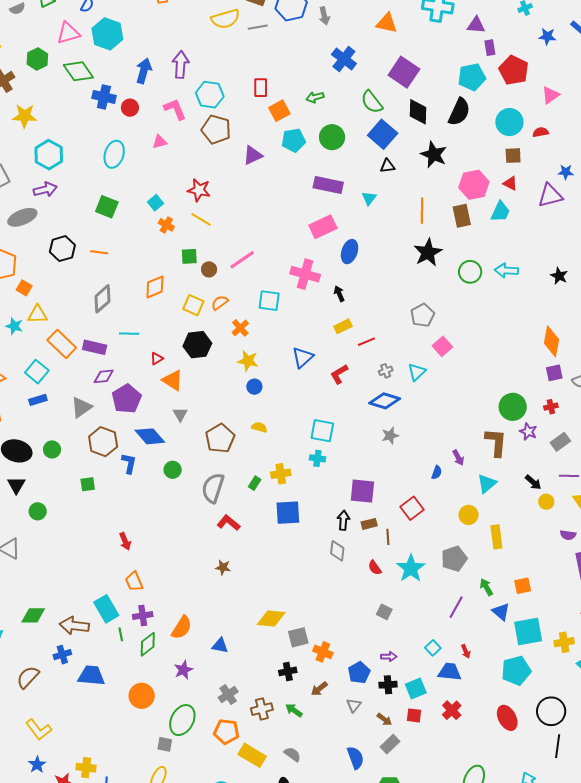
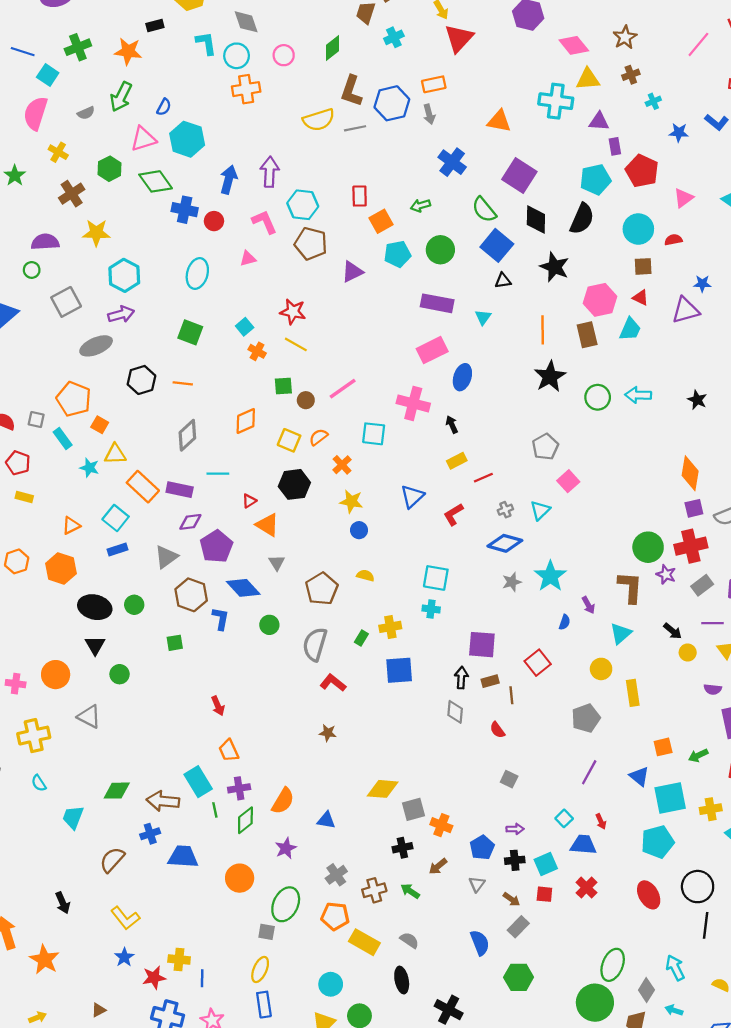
red cross: (551, 407) -> (691, 546), size x2.0
cyan star: (411, 568) -> (550, 576), moved
green arrow: (486, 587) -> (698, 755), moved, turned -84

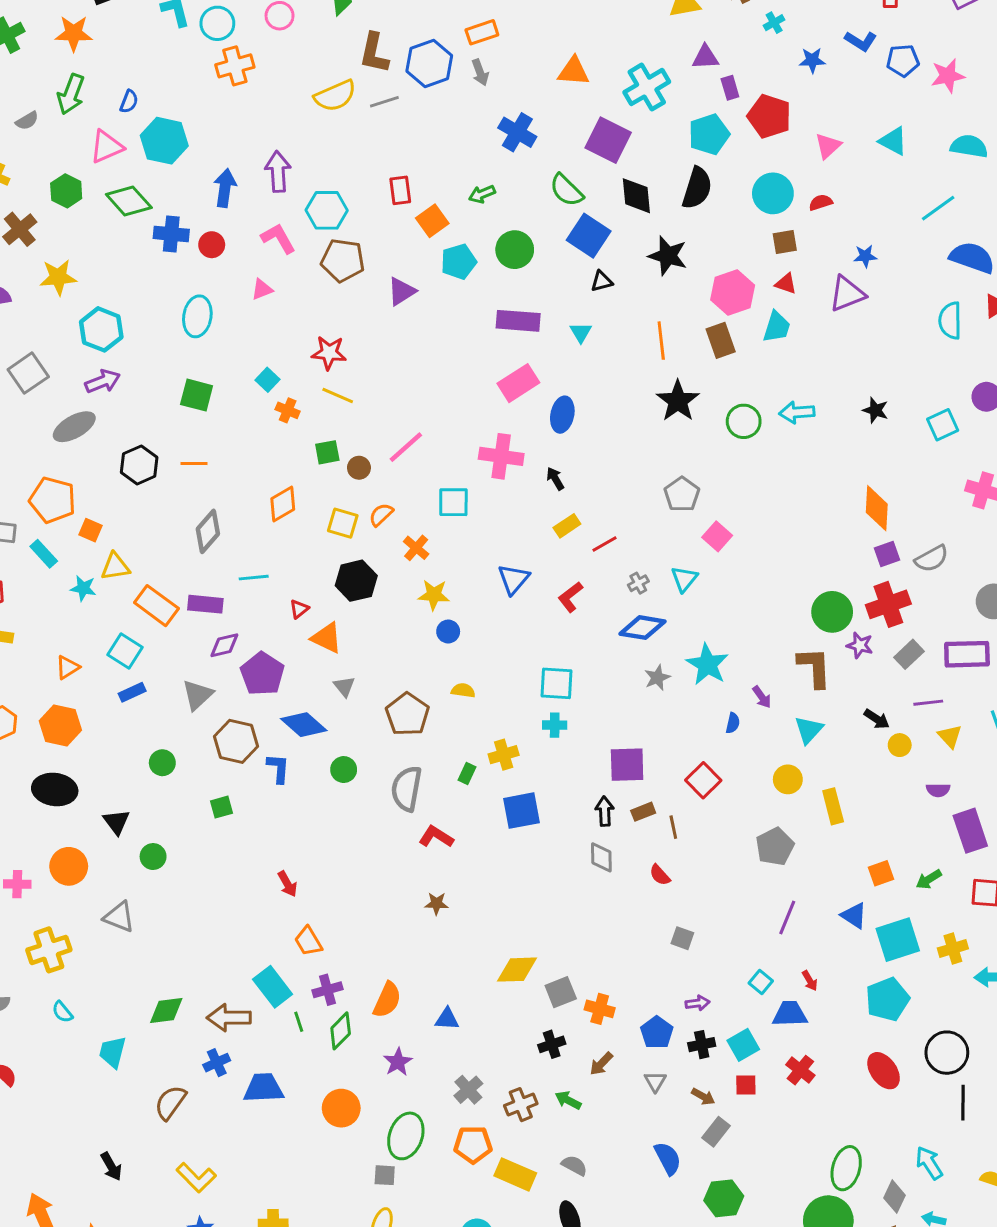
cyan cross: (556, 101) -> (647, 87), moved, turned -32
black ellipse: (95, 607) -> (55, 789), moved

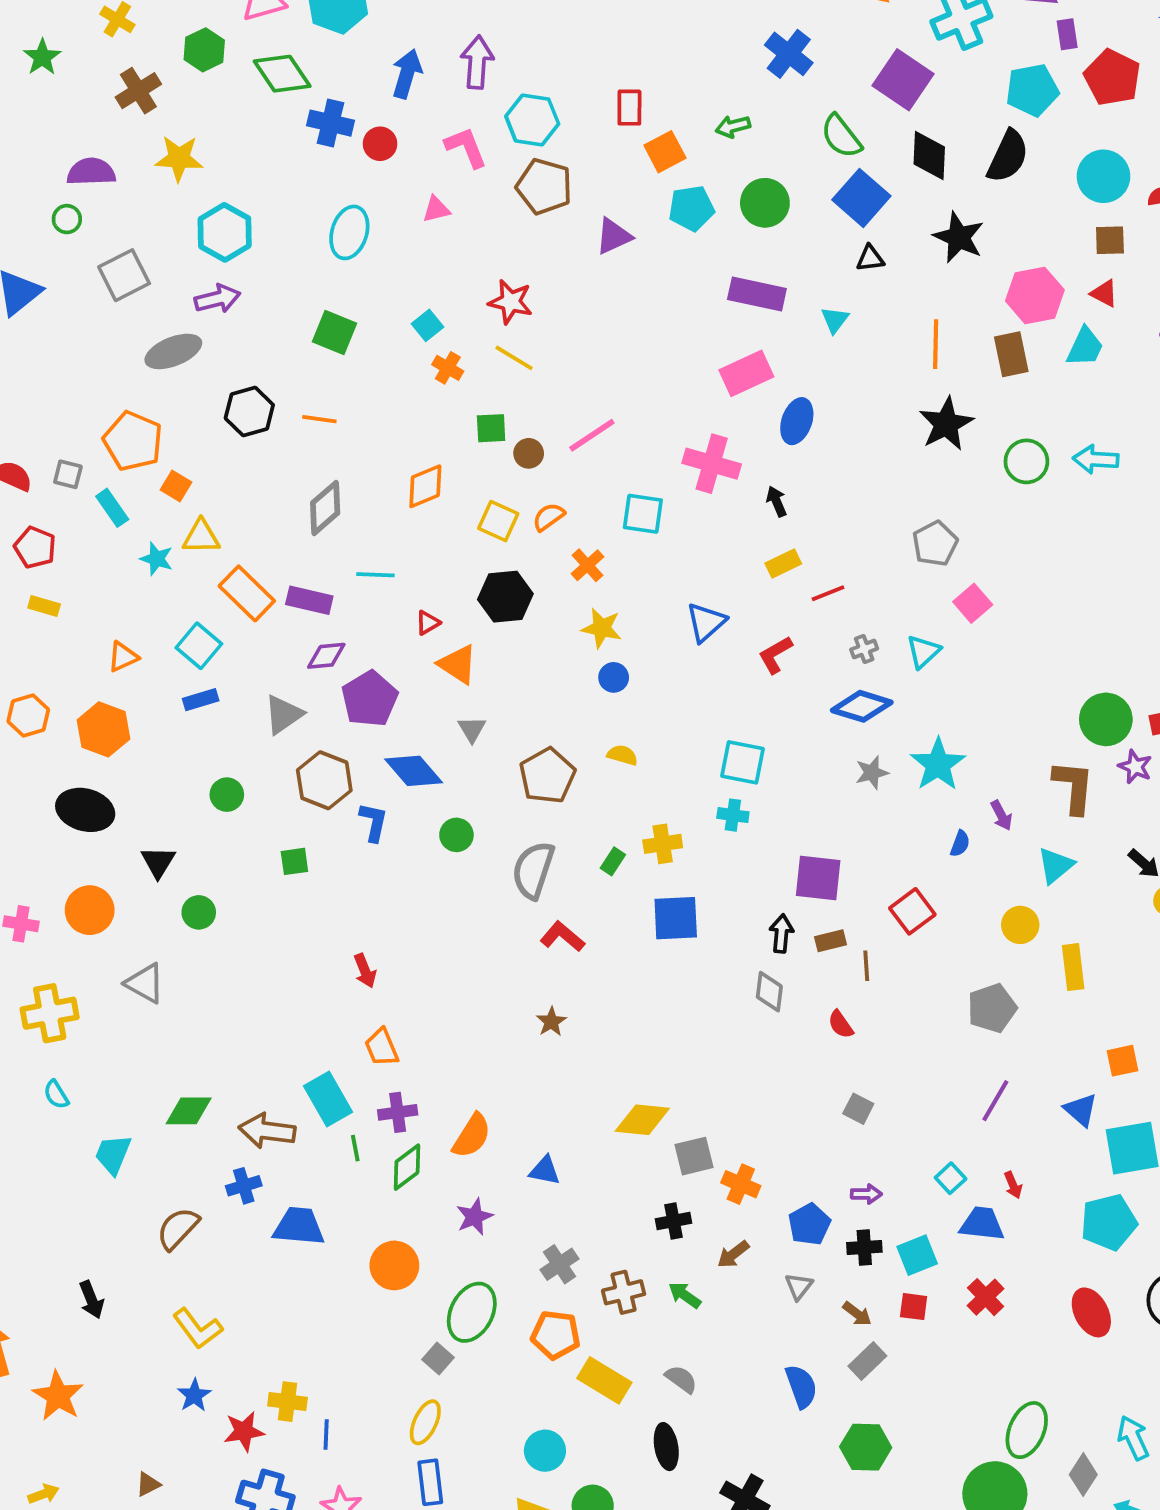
brown star: (436, 904) -> (551, 1022), turned 30
gray square: (385, 1175) -> (438, 1358), turned 30

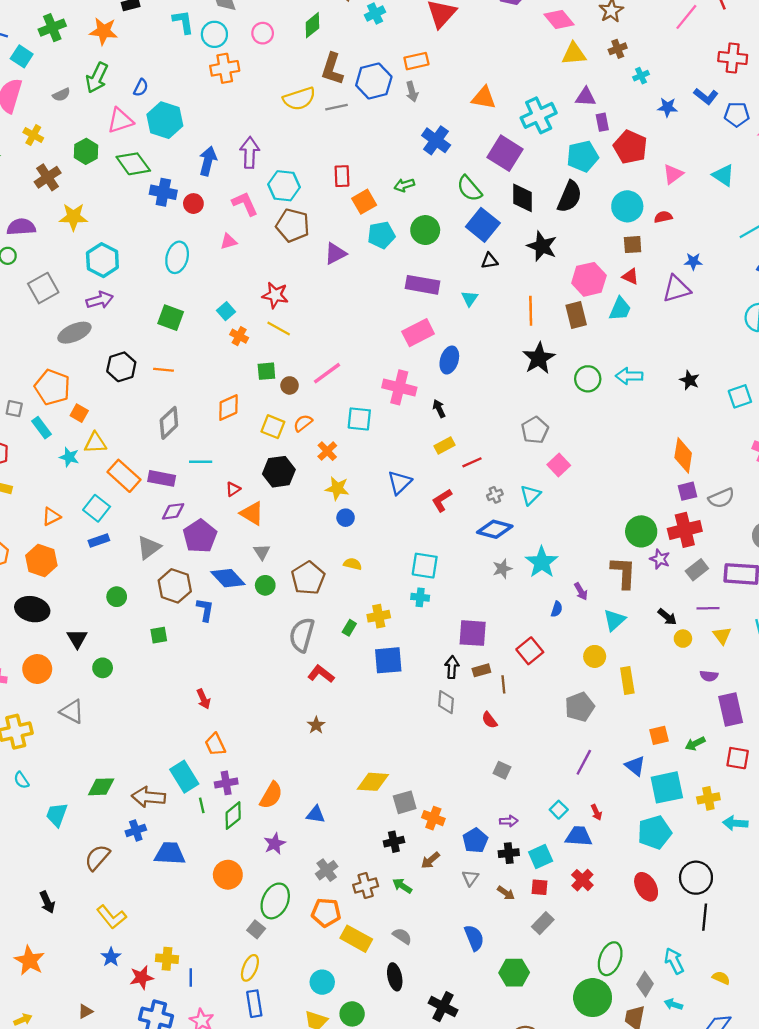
green circle: (456, 835) -> (265, 585), moved
gray rectangle: (867, 1361) -> (543, 923), moved

